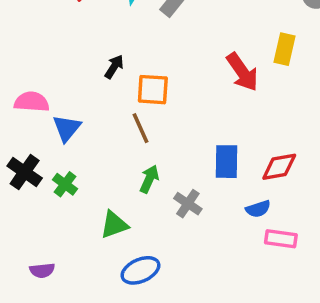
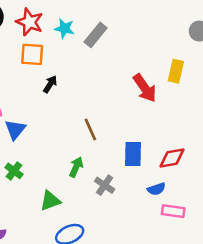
orange square: (153, 90) -> (32, 54), moved
brown line: (140, 128) -> (90, 129), moved

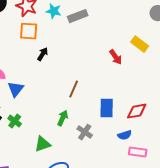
gray rectangle: (96, 35) -> (78, 16), turned 30
yellow rectangle: (176, 71) -> (140, 44), turned -66
red arrow: (145, 88) -> (116, 57), size x0.7
brown line: (90, 129) -> (74, 89), turned 48

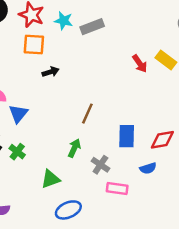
black arrow: (43, 54) -> (50, 72), turned 40
red arrow: (116, 57) -> (140, 64), moved
pink rectangle: (138, 152) -> (117, 189), moved

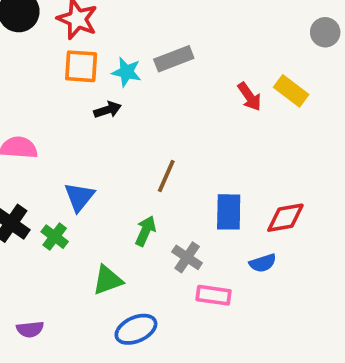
cyan star: (64, 21) -> (127, 72), moved
gray rectangle: (92, 27) -> (174, 59), moved
blue triangle: (18, 114) -> (79, 197), moved

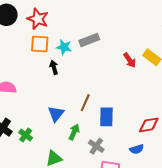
black arrow: (108, 110) -> (54, 67), turned -88
blue triangle: (79, 197) -> (56, 114), moved
blue rectangle: (229, 212) -> (106, 117), moved

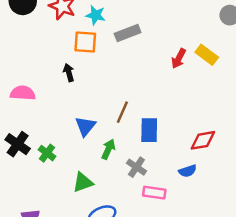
orange square: (40, 44) -> (85, 42), moved
cyan star: (64, 47) -> (96, 15), moved
red arrow: (130, 60) -> (179, 59), turned 63
black arrow: (54, 67) -> (69, 73), moved

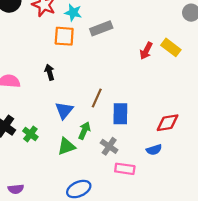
black arrow: (69, 73) -> (50, 72), moved
green triangle: (83, 182) -> (66, 146), moved

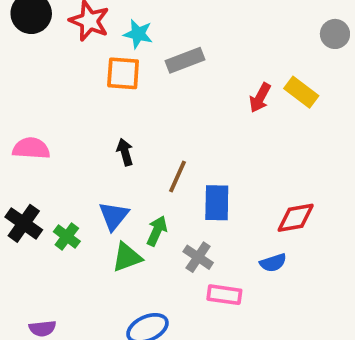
black arrow: (50, 72) -> (125, 152), moved
blue triangle: (64, 110) -> (114, 216), moved

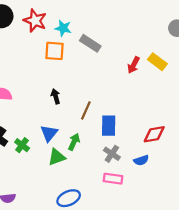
gray rectangle: (185, 60) -> (90, 43), turned 54
gray cross: (198, 257) -> (112, 154), moved

